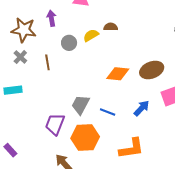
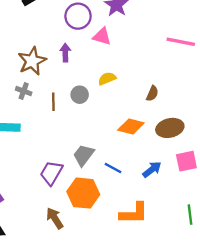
brown semicircle: (111, 27) -> (152, 93), moved, turned 104
brown star: (24, 30) -> (32, 61), turned 30
gray circle: (69, 43) -> (80, 95), moved
gray cross: (20, 57) -> (24, 91), turned -32

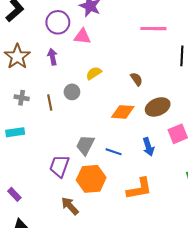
brown star: (32, 61) -> (17, 57), moved
brown semicircle: (152, 93) -> (136, 79), turned -48
blue arrow: (152, 169) -> (148, 147), turned 120

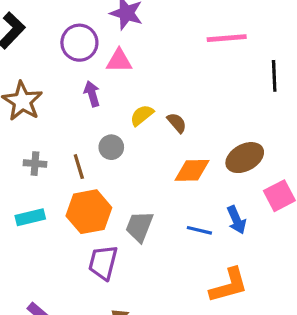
purple arrow: (52, 57) -> (92, 94), moved
brown semicircle: (136, 79) -> (177, 123), moved
blue line: (114, 152) -> (199, 230), moved
orange hexagon: (91, 179) -> (89, 212), moved

